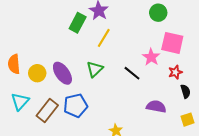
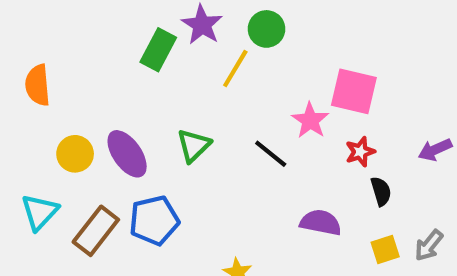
green circle: (158, 13) -> (266, 29), moved
yellow line: (104, 38) -> (235, 68), moved
orange semicircle: (14, 64) -> (38, 85), moved

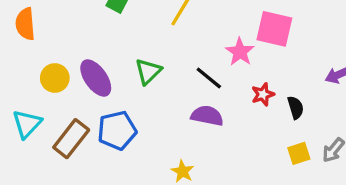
red star: (360, 152) -> (263, 94), moved
purple semicircle: (321, 222) -> (207, 116), moved

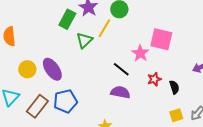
green triangle: (148, 71) -> (84, 40), moved

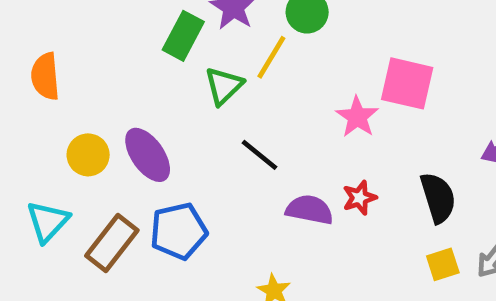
black line: (121, 69) -> (259, 155), moved
red star: (154, 79) -> (359, 198), moved
black semicircle: (174, 87) -> (438, 198), size x1.5

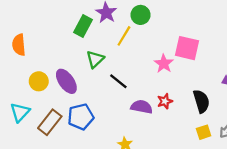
green triangle: (224, 86) -> (95, 59), moved

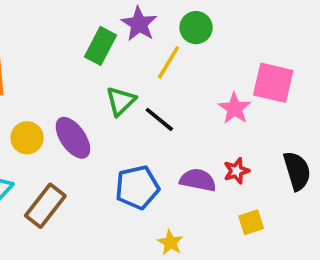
black line: (118, 81) -> (159, 119), moved
blue pentagon: (81, 117) -> (137, 187), moved
yellow square: (204, 132) -> (251, 222), moved

